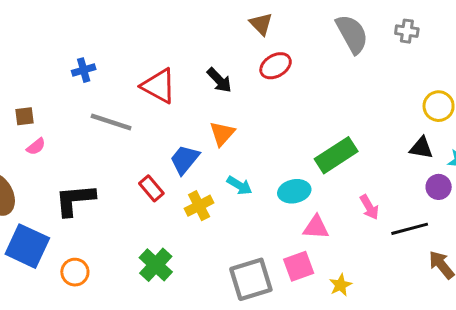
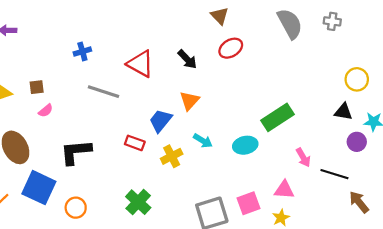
red rectangle: (151, 188) -> (135, 143), turned -30
pink triangle: (316, 227) -> (284, 190), moved
black line: (410, 229) -> (334, 174), turned 32

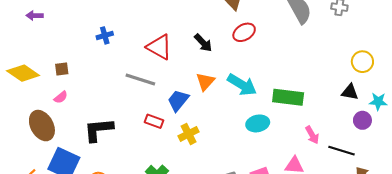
gray line: (104, 92) -> (140, 79), moved
pink semicircle: (46, 111) -> (61, 97), moved
green rectangle: (278, 117) -> (288, 97), turned 40
cyan arrow: (203, 141) -> (242, 85), moved, size x1.6

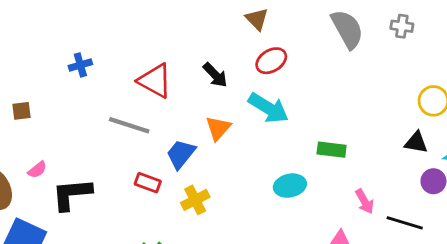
cyan arrow: (242, 85) -> (268, 108), moved
pink semicircle: (61, 97) -> (37, 170), moved
green rectangle: (288, 97) -> (332, 150), size x0.7

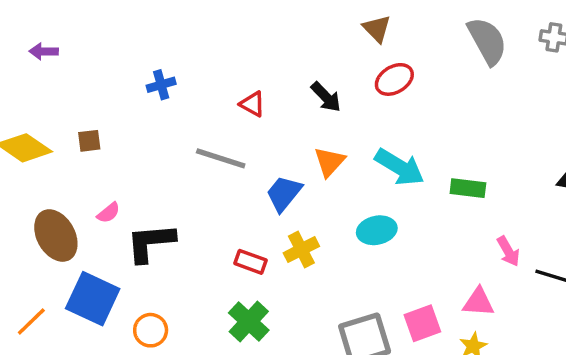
red triangle: (155, 81) -> (252, 104), size x0.6
cyan arrow: (268, 108) -> (400, 167), moved
red rectangle: (148, 183) -> (251, 262), moved
cyan ellipse: (290, 186) -> (377, 230), moved

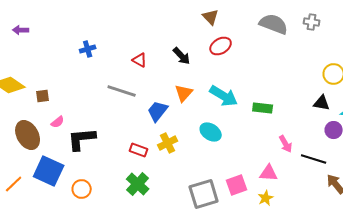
gray semicircle: (487, 41) -> (274, 24), turned -40
brown square: (89, 141) -> (43, 96), moved
cyan ellipse: (377, 230) -> (211, 132), turned 45

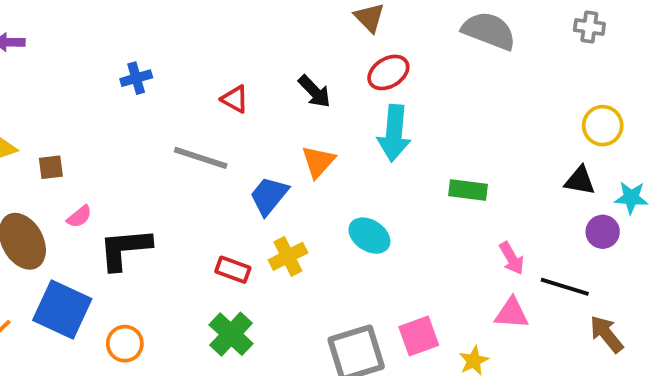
gray cross: (312, 22) -> (589, 27), moved
cyan arrow: (224, 96) -> (394, 133), moved, turned 64
pink triangle: (269, 173) -> (512, 313), moved

